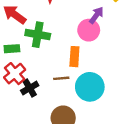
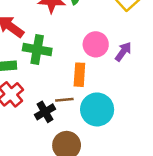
purple arrow: (96, 15) -> (123, 52), moved
black cross: (30, 88) -> (45, 112), moved

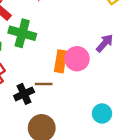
pink circle: (96, 44) -> (77, 59), moved
cyan circle: (97, 109) -> (102, 113), moved, size x0.6

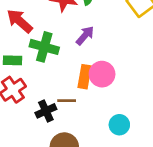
purple arrow: (105, 43) -> (85, 35), moved
cyan circle: (102, 113) -> (119, 125), moved

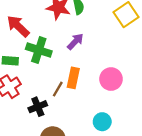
pink circle: (102, 74) -> (111, 79), moved
brown line: (67, 101) -> (58, 89), moved, turned -63

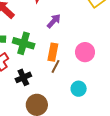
green cross: (39, 50) -> (24, 43), moved
brown line: (58, 89) -> (56, 66), moved

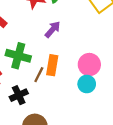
brown line: (56, 66) -> (39, 75), moved
cyan circle: (79, 89) -> (87, 84), moved

